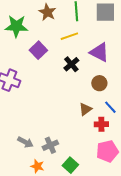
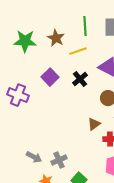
brown star: (47, 12) -> (56, 38), moved
purple square: (38, 50) -> (50, 77), moved

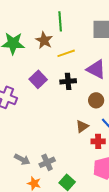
green line: (85, 26) -> (60, 21), moved
black cross: (80, 79) -> (68, 81), turned 35

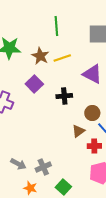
brown star: (44, 40) -> (40, 56), moved
black cross: (68, 81) -> (64, 96), moved
brown circle: (96, 100) -> (92, 113), moved

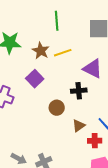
black cross: (64, 96) -> (79, 91), moved
brown circle: (92, 113) -> (57, 108), moved

